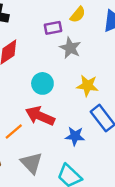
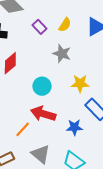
purple rectangle: (53, 28) -> (40, 27), moved, turned 64

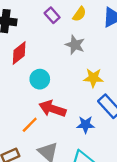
cyan circle: (42, 86) -> (40, 79), moved

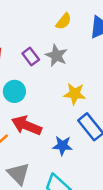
purple rectangle: (52, 15) -> (31, 56), moved

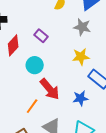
gray star: (56, 55) -> (82, 27), moved
red arrow: (26, 125) -> (50, 89), turned -140

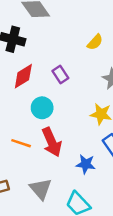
orange line: (32, 106) -> (21, 143), moved, turned 56

